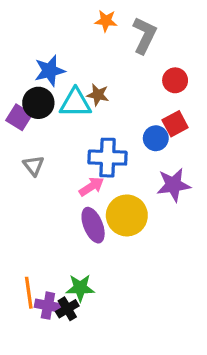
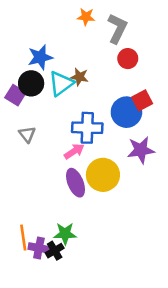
red circle: (175, 80) -> (128, 59), moved
cyan triangle: (75, 103) -> (61, 83), turned -36
blue circle: (156, 138) -> (126, 112), size x1.5

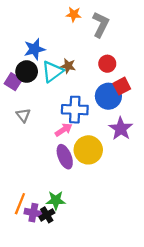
red circle: (128, 59) -> (107, 64), moved
purple star: (141, 150) -> (121, 129), turned -30
orange line: (23, 238) -> (20, 204), turned 30

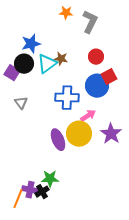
purple star: (121, 129) -> (111, 134), moved
pink arrow: (64, 130) -> (88, 116), moved
orange line: (20, 204) -> (18, 199), moved

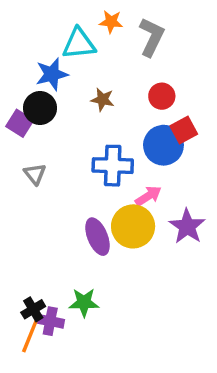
cyan triangle: (47, 64) -> (79, 44), moved, turned 30
black cross: (42, 192) -> (33, 309), moved

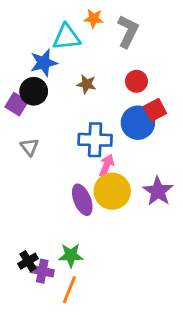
pink arrow: (148, 196) -> (106, 165), moved, turned -35
orange line: (30, 336) -> (69, 290), moved

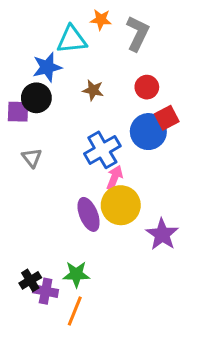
purple square: (17, 104) -> (18, 112), turned -30
blue cross: (95, 140) -> (102, 150), turned -32
purple star: (158, 191) -> (162, 234), moved

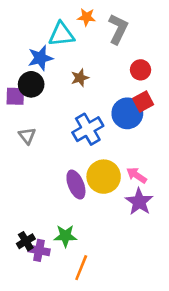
red circle: (147, 87) -> (141, 70), moved
brown star: (93, 90) -> (80, 78), turned -30
pink arrow: (115, 178) -> (137, 175), moved, turned -78
orange line: (75, 311) -> (81, 268), moved

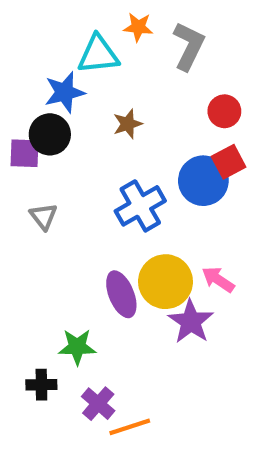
purple star: (139, 202) -> (191, 322), moved
green star: (65, 236) -> (77, 347), moved
black cross: (26, 241) -> (41, 385), turned 30
purple cross: (39, 250) -> (98, 404), moved, turned 30
orange line: (81, 268) -> (130, 427), turned 50

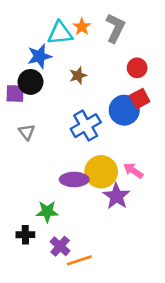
orange star: (138, 27) -> (82, 27), moved, turned 30
purple ellipse: (121, 294) -> (74, 180), turned -68

